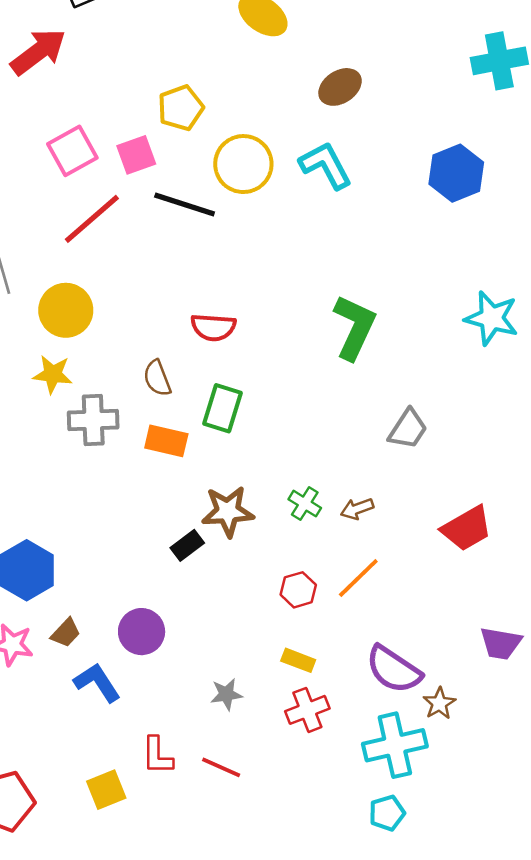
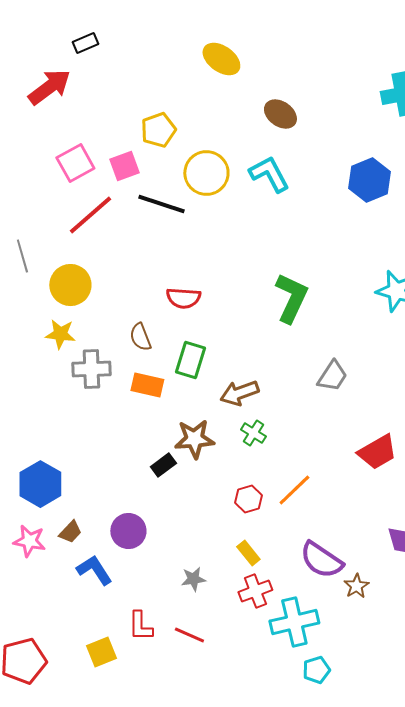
brown ellipse: (340, 87) -> (280, 114), turned 68
brown arrow: (357, 509) -> (239, 393), moved, size x1.5
yellow rectangle: (298, 660) -> (248, 553), turned 30
cyan cross: (395, 745) -> (294, 622), moved

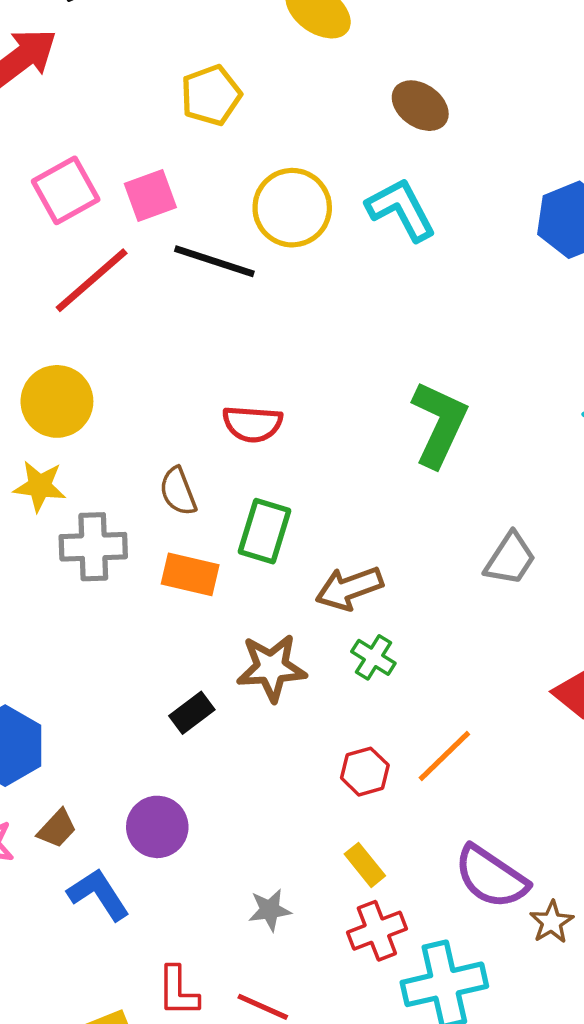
yellow pentagon: (158, 130) -> (211, 95), moved
black rectangle: (163, 465) -> (192, 713), moved

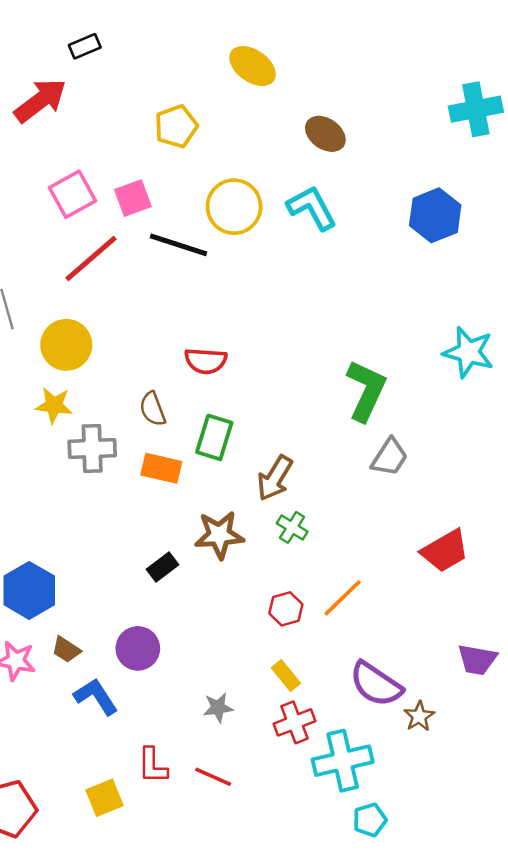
green L-shape: (439, 424) -> (366, 391), moved
brown arrow: (349, 588) -> (275, 478), turned -39
brown trapezoid: (57, 829) -> (66, 650), turned 80

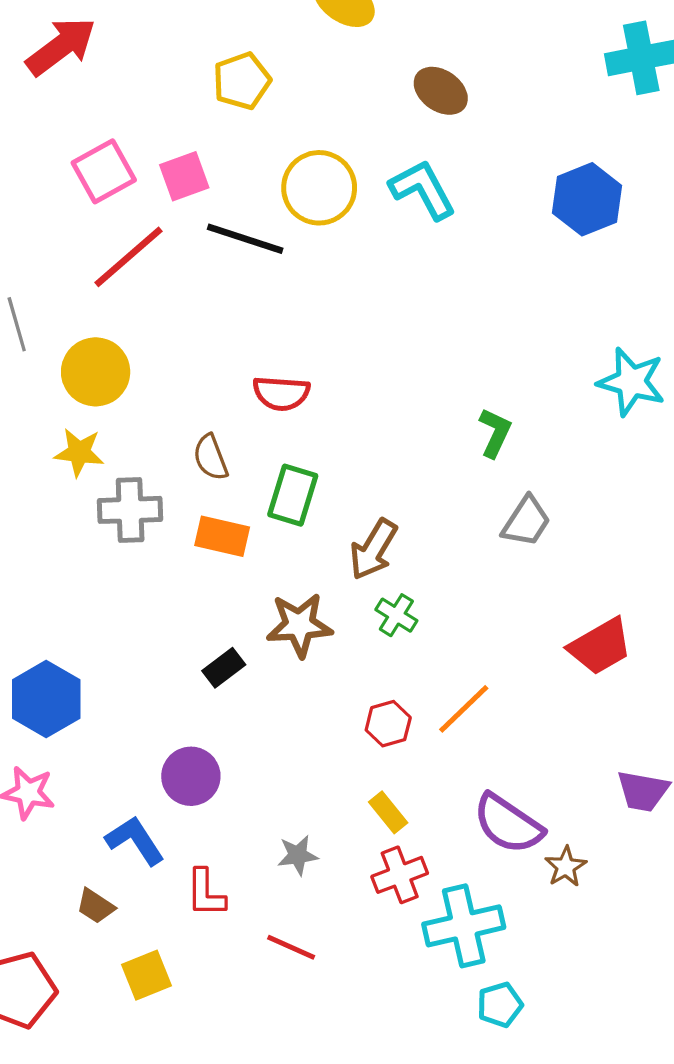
green L-shape: (366, 391) -> (495, 433), size x0.6
brown trapezoid: (66, 650) -> (96, 906), moved
red L-shape: (153, 766) -> (206, 893), moved

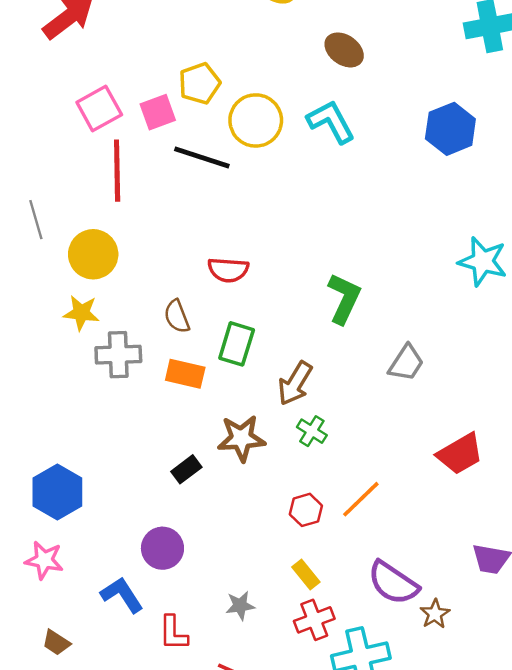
yellow pentagon: (242, 81) -> (200, 83), moved
red line: (128, 257) -> (117, 171), turned -50
green L-shape: (495, 433) -> (344, 298), moved, size x1.4
brown trapezoid: (96, 906) -> (56, 643), moved

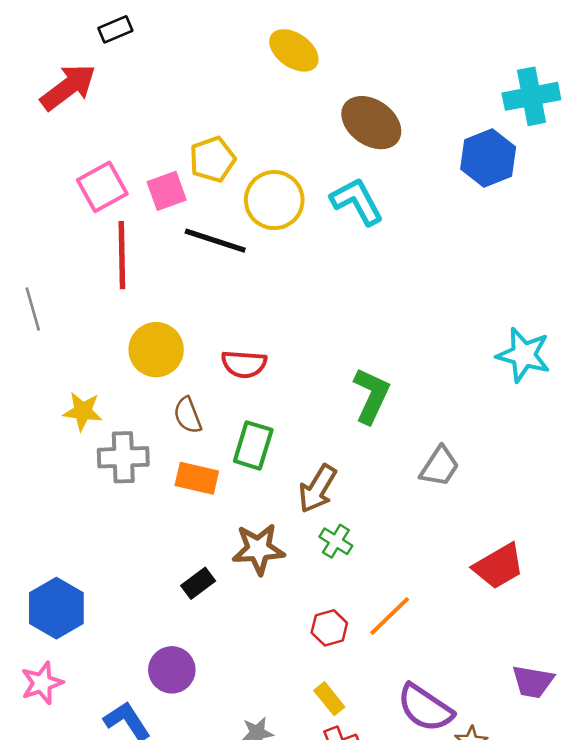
brown ellipse: (344, 50) -> (371, 123), size x1.4
blue hexagon: (450, 129) -> (488, 158), moved
yellow circle: (93, 254) -> (156, 350), moved
pink star: (44, 560) -> (42, 683), turned -30

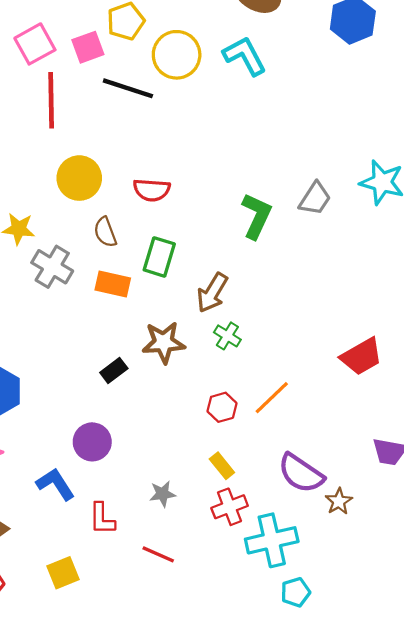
gray cross: (123, 457) -> (52, 267), turned 33
gray trapezoid: (440, 466) -> (315, 199), moved

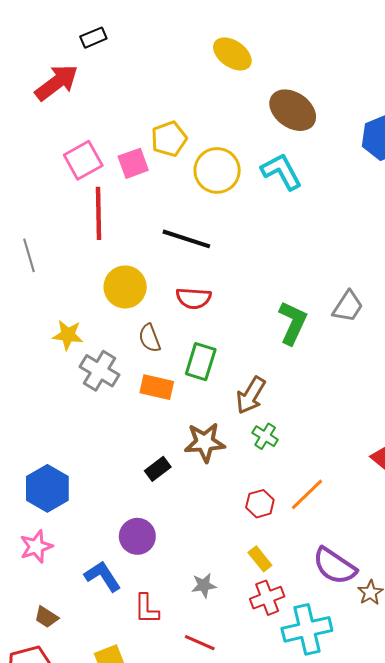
black line: (128, 88) -> (186, 239), moved

